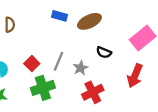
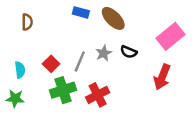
brown ellipse: (89, 21) -> (113, 18), turned 70
gray star: (81, 68) -> (104, 53), moved
red cross: (93, 92) -> (98, 95), moved

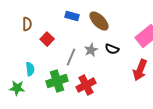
red square: (51, 64) -> (47, 39), moved
cyan semicircle: (20, 70) -> (30, 69), moved

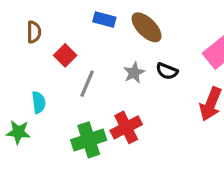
gray line: (71, 57) -> (87, 84), moved
green cross: (57, 81) -> (89, 140), moved

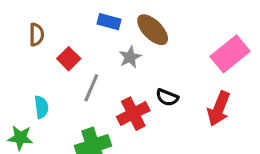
black semicircle: (167, 71) -> (167, 97), moved
gray star: (134, 73) -> (130, 57), moved
red cross: (126, 127) -> (133, 114), moved

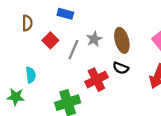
blue rectangle: (109, 22) -> (65, 14), moved
brown ellipse: (153, 30) -> (122, 40), moved, turned 30
gray line: (91, 88) -> (73, 50), moved

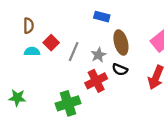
blue rectangle: (65, 14) -> (102, 17), moved
gray star: (94, 39) -> (98, 55), moved
cyan semicircle: (31, 75) -> (32, 52), moved, turned -84

